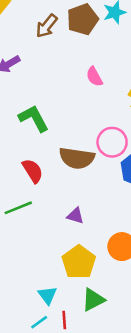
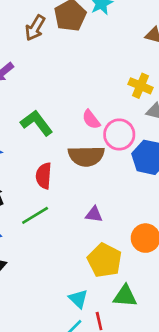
pink semicircle: (94, 77) -> (91, 119), moved
red semicircle: (33, 171) -> (44, 176), turned -135
green triangle: (93, 300) -> (125, 296), turned 40

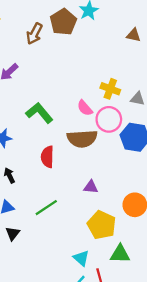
yellow cross: (141, 86) -> (110, 89), moved
green line: (35, 215) -> (46, 208), moved

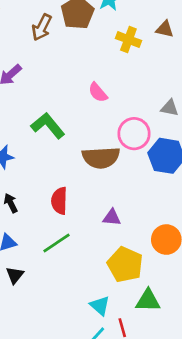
yellow cross: (110, 89) -> (128, 39), moved
pink semicircle: (85, 108) -> (98, 92), moved
red semicircle: (47, 157) -> (59, 201), moved

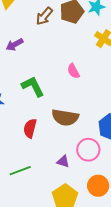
pink circle: (134, 134) -> (88, 150), moved
red semicircle: (59, 201) -> (30, 128), moved

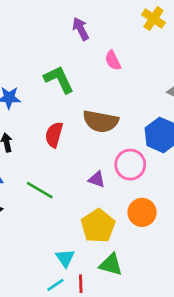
purple arrow: (15, 45) -> (81, 29), moved, turned 90
green line: (20, 171) -> (40, 190), turned 50

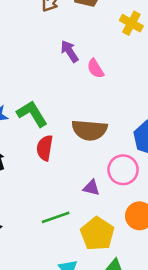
purple arrow: (81, 29) -> (69, 51), moved
green L-shape: (59, 79) -> (32, 114), moved
green line: (40, 190) -> (56, 217), moved, turned -44

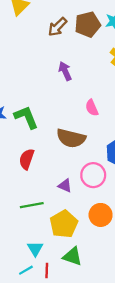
pink semicircle: (95, 69) -> (92, 108), moved
red semicircle: (45, 148) -> (27, 159), moved

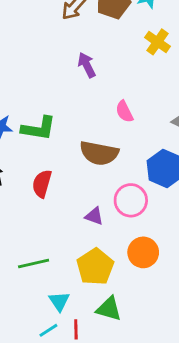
green L-shape: (26, 117) -> (39, 128), turned 124
green line: (32, 205) -> (34, 263), moved

